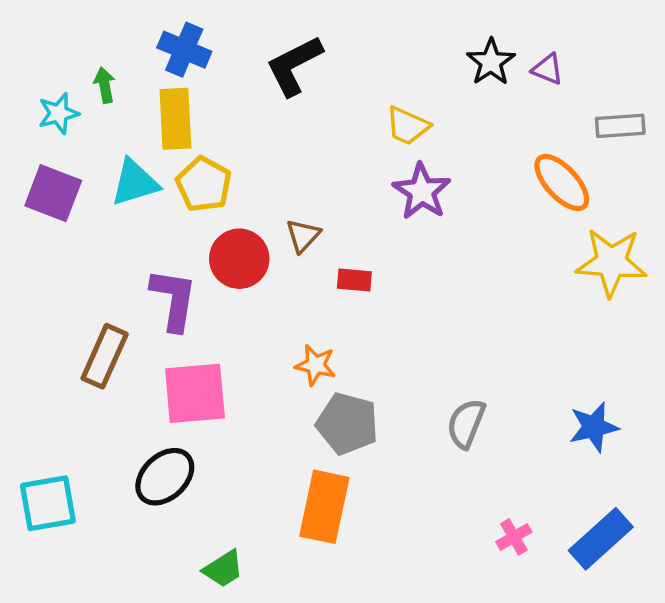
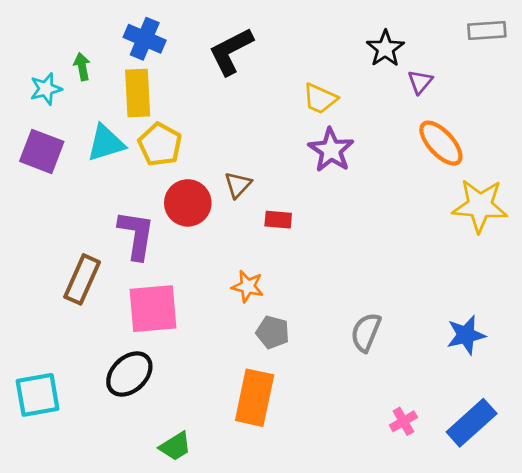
purple triangle: (548, 69) -> (420, 82), moved, turned 48
gray rectangle: (620, 126) -> (487, 30), moved
gray pentagon: (347, 424) -> (273, 332), size x0.7

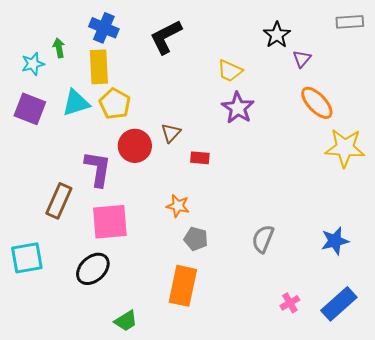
cyan square: (38, 395) -> (27, 258), moved

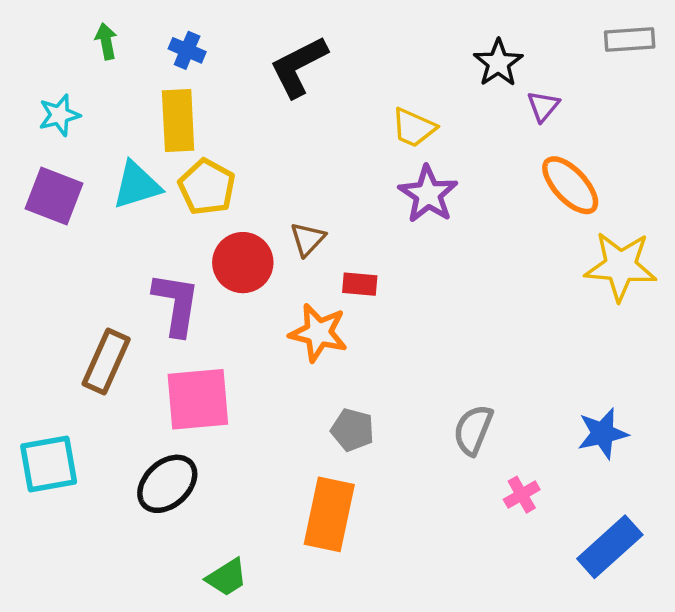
blue cross: (104, 28) -> (187, 50), size x0.7
green arrow: (59, 48) -> (106, 41), moved
orange star: (178, 206) -> (318, 333), moved, size x1.4
pink cross: (290, 303) -> (522, 495), moved

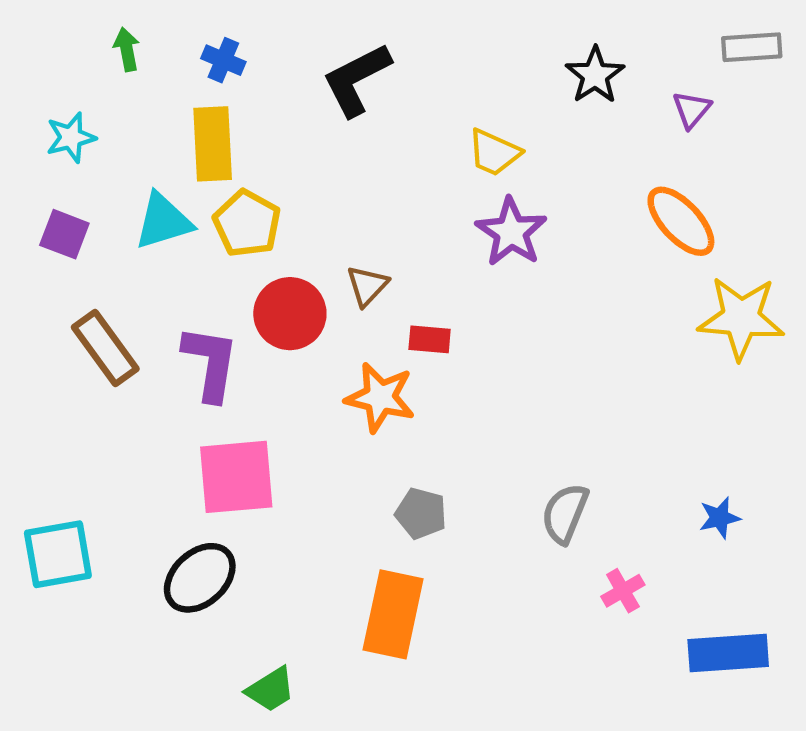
purple triangle: (543, 106) -> (692, 110), moved
purple square: (54, 196) -> (64, 234), size x0.7
brown rectangle: (106, 361) -> (105, 348), moved, turned -60
blue star: (603, 433) -> (720, 518), size x0.7
blue rectangle: (610, 547) -> (728, 653), turned 38

